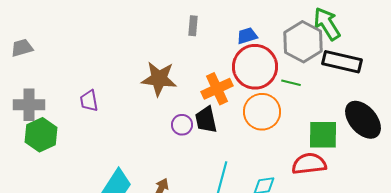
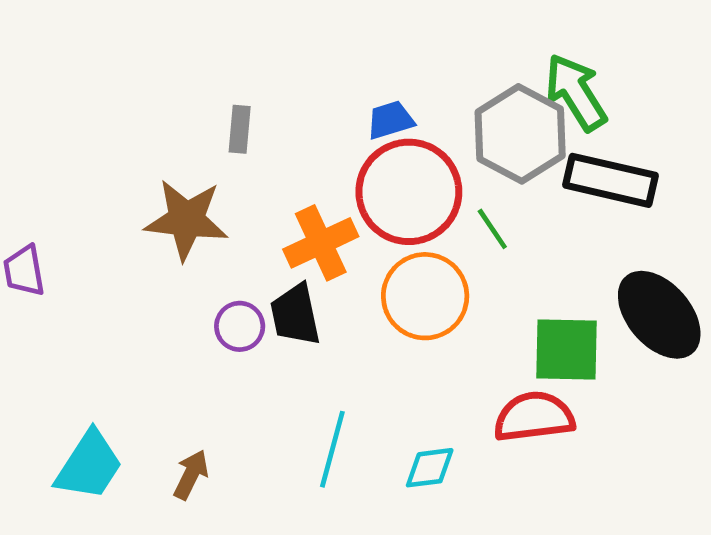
gray rectangle: (193, 26) -> (240, 129), moved
green line: (291, 83) -> (492, 229), turned 42

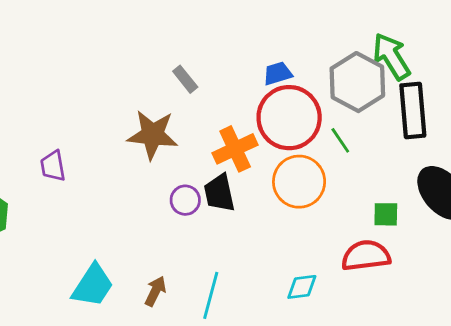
gray rectangle: (240, 129) -> (185, 79), turned -44
black rectangle: (611, 180) -> (413, 110), turned 72
green square: (566, 350) -> (386, 214), size x0.6
cyan line: (332, 449) -> (211, 295), moved

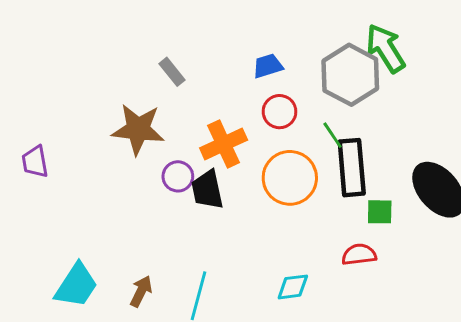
black rectangle: (413, 110) -> (352, 168), moved
red circle: (289, 118) -> (280, 112), size x0.5
purple circle: (185, 200) -> (178, 176), moved
red semicircle: (366, 256) -> (359, 254), size x0.7

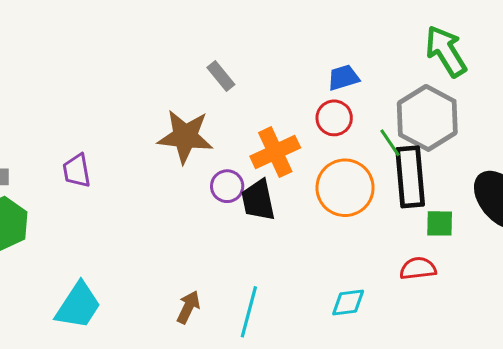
blue trapezoid: (268, 66) -> (343, 78), moved
gray hexagon: (350, 75) -> (427, 118), moved
cyan trapezoid: (76, 285) -> (78, 306), moved

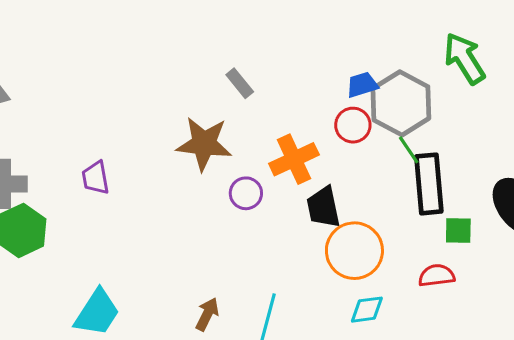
gray hexagon: (427, 118) -> (401, 103), moved
orange circle: (345, 188) -> (354, 251), moved
black trapezoid: (258, 200) -> (323, 207), moved

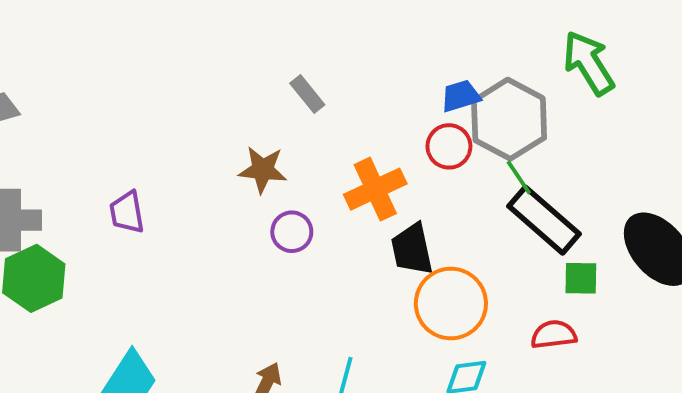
brown star: (204, 144) -> (263, 170), size x0.7
black rectangle: (429, 184) -> (544, 220), turned -44
purple circle: (246, 193) -> (292, 232), moved

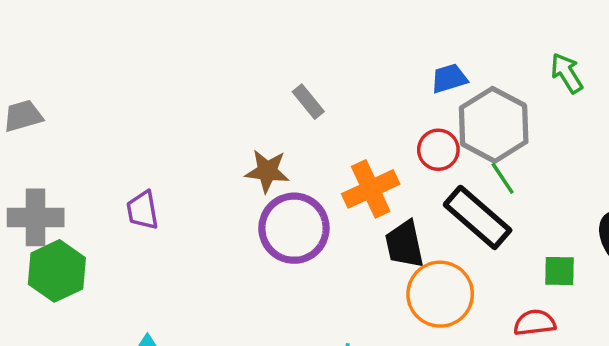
green arrow: (589, 63) -> (567, 73), size x0.7
blue trapezoid: (461, 96) -> (449, 78), moved
black rectangle: (544, 220) -> (478, 217), moved
purple circle: (292, 232) -> (294, 228), size x1.8

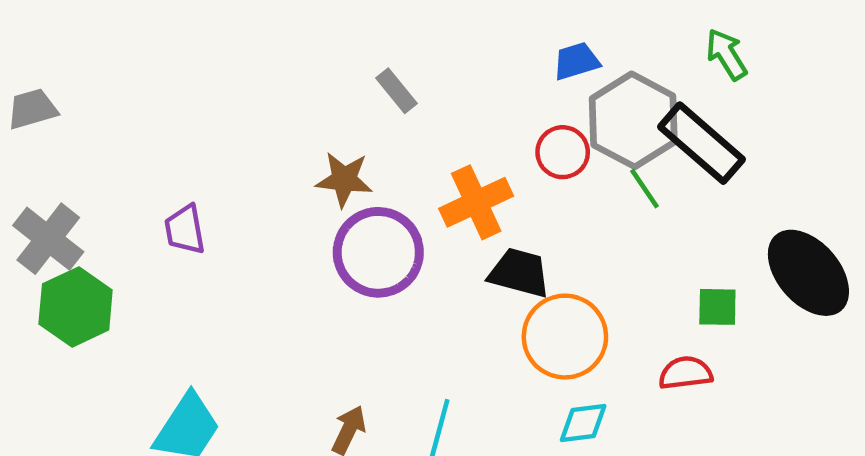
gray cross: (36, 217) -> (48, 239), turned 38
black rectangle: (478, 217) -> (701, 143), moved
black trapezoid: (404, 244) -> (519, 273), turned 117

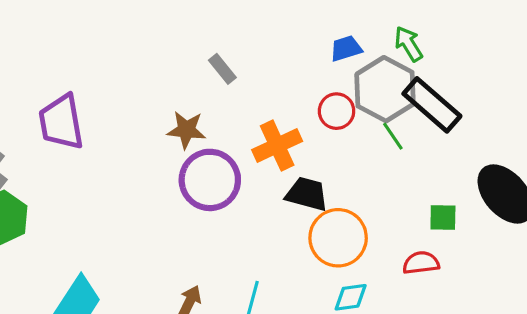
green arrow: (727, 54) -> (408, 44), moved
purple trapezoid: (185, 230) -> (61, 122), moved, size x1.6

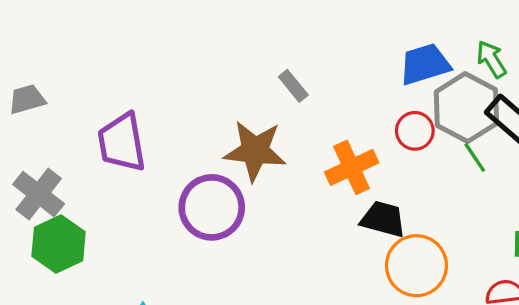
blue trapezoid: (346, 49) -> (425, 64), size x1.5
brown star: (186, 130) -> (255, 151), size x1.5
purple circle: (210, 180) -> (212, 207), moved

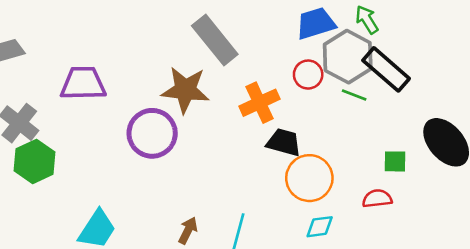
gray rectangle: (293, 86) -> (215, 40), size x2.0
purple trapezoid: (122, 142) -> (83, 83), turned 99
green line: (475, 157) -> (354, 95), turned -35

